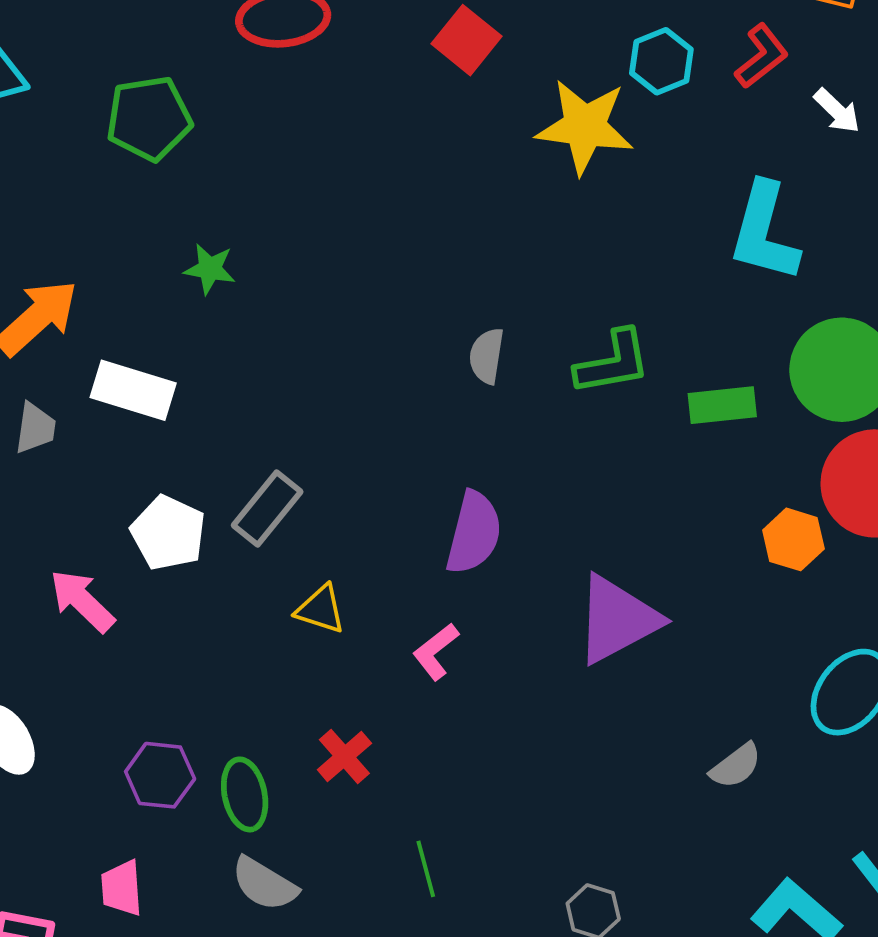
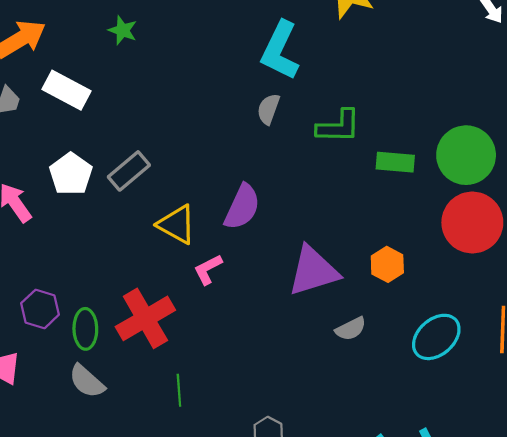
cyan L-shape: (764, 232) -> (280, 50), moved
orange hexagon: (793, 539) -> (387, 264), moved
yellow triangle: (321, 609) -> (177, 224), moved, size x1.4
red cross: (344, 757) -> (145, 318), size x1.8
gray semicircle: (736, 766) -> (351, 329), moved

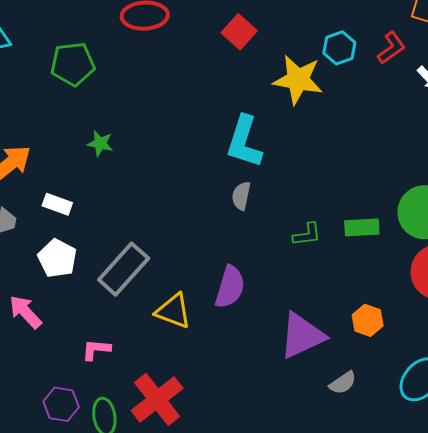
white rectangle: (66, 90) -> (57, 204), size x0.7
green L-shape: (339, 126) -> (307, 235), moved, size x0.7
gray rectangle: (129, 171) -> (124, 269), size x1.4
white pentagon: (71, 174) -> (57, 258), moved
pink L-shape: (208, 269) -> (96, 350), moved, turned 40

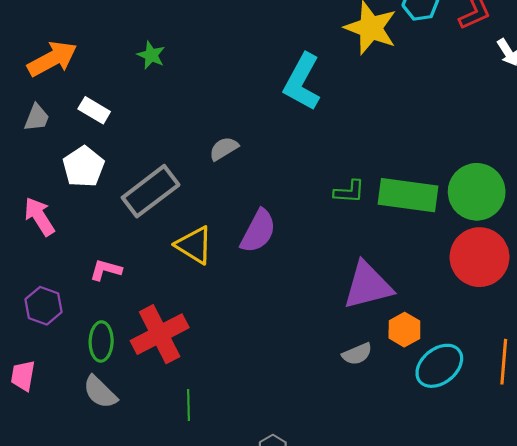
gray semicircle: (241, 196) -> (224, 149), moved, turned 36
green rectangle: (362, 227) -> (408, 195), size x1.6
orange hexagon: (368, 320) -> (404, 330), moved
purple triangle: (302, 336) -> (368, 286), moved
purple hexagon: (61, 404) -> (43, 306), moved

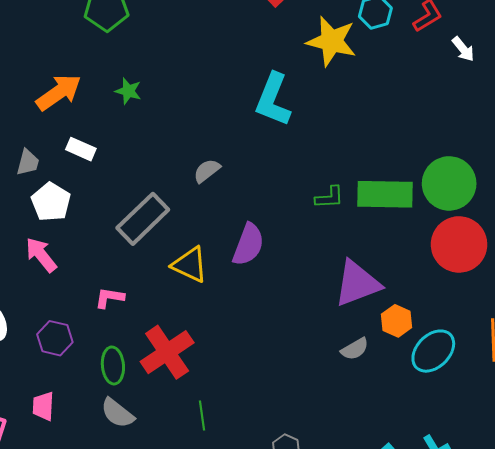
orange arrow: (52, 59) -> (59, 92), moved
white pentagon: (83, 167) -> (51, 202), moved

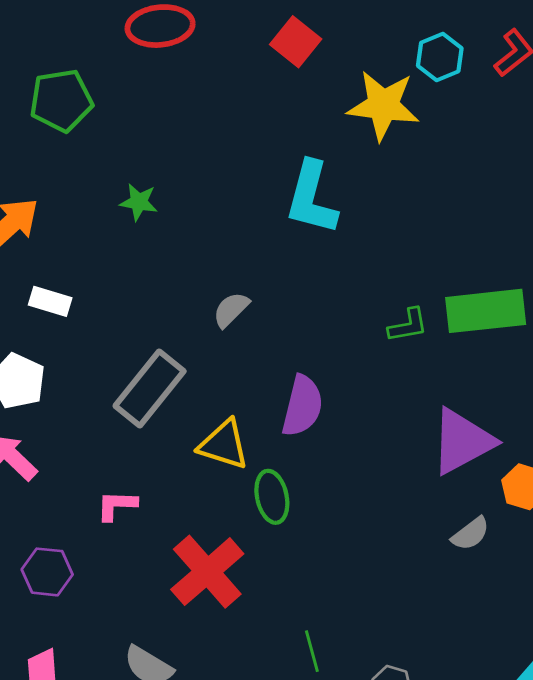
green star: (128, 91) -> (139, 202), moved
green ellipse: (113, 365) -> (272, 497), moved
green line: (202, 416) -> (312, 651), moved

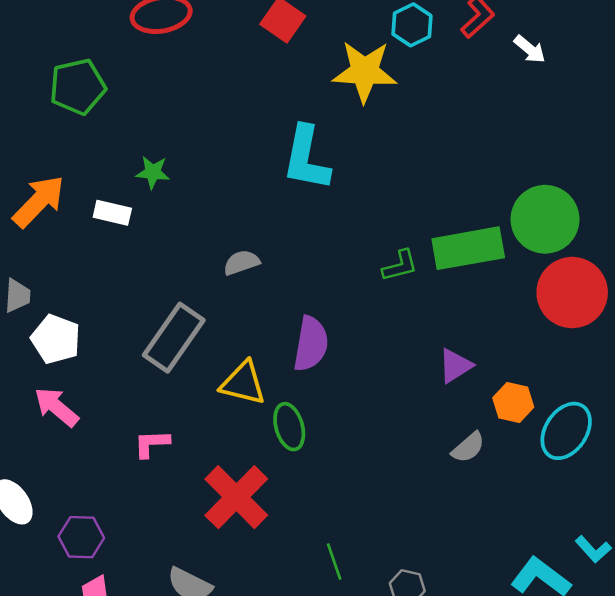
white rectangle: (50, 301) -> (112, 213), moved
gray semicircle: (231, 310) -> (241, 262), turned 30
purple triangle: (462, 441) -> (455, 366), size x0.6
purple hexagon: (47, 572) -> (81, 537), moved

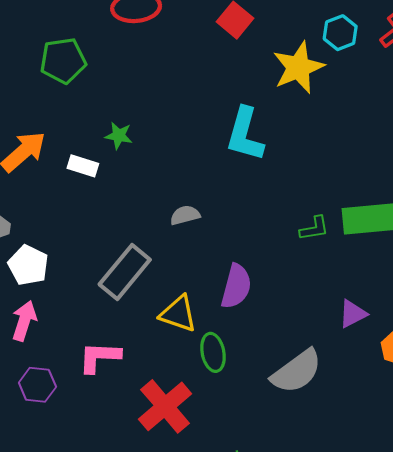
yellow star: (365, 71) -> (298, 67), turned -30
pink arrow: (56, 407) -> (24, 321), turned 63
pink L-shape: (152, 444) -> (99, 357), size x1.4
gray semicircle: (468, 447) -> (297, 371), moved, size x1.8
purple hexagon: (81, 537) -> (37, 385), moved

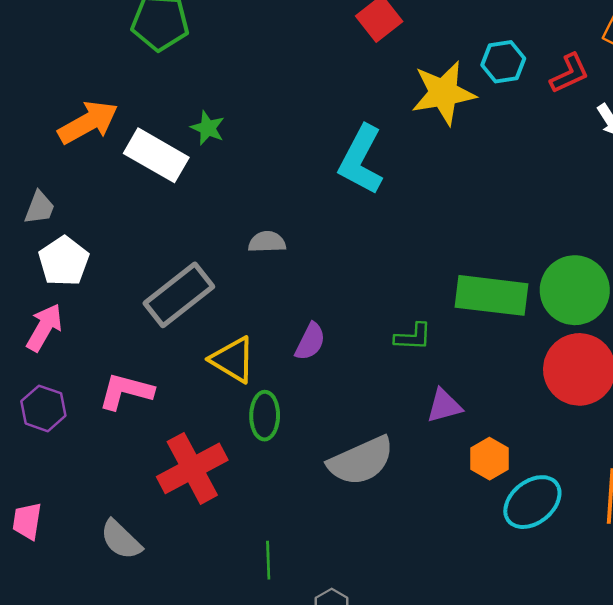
white rectangle: (83, 166) -> (156, 155), size x1.6
green L-shape: (314, 228) -> (413, 337), moved
purple semicircle: (236, 286) -> (310, 342), size x0.7

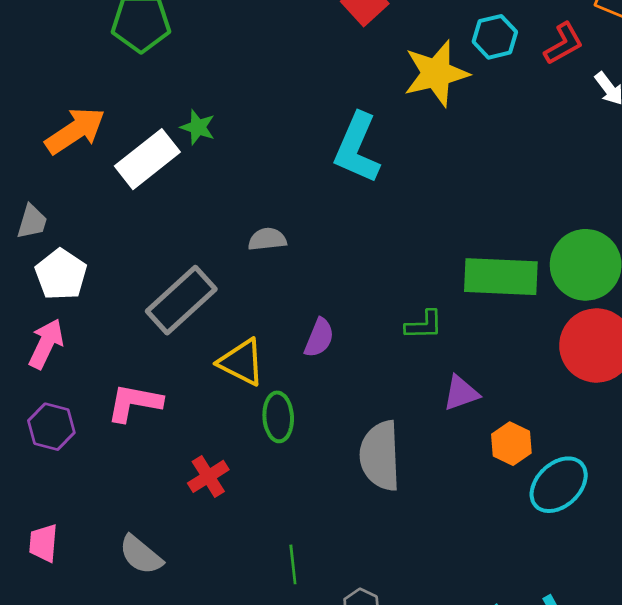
white rectangle: (156, 155) -> (147, 159), turned -64
gray semicircle: (361, 461) -> (380, 456), turned 116
red cross: (192, 468) -> (208, 476), size x0.6

